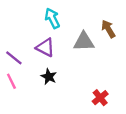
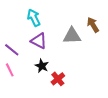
cyan arrow: (52, 18) -> (34, 18), moved
red cross: (100, 98) -> (58, 79), moved

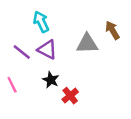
purple line: (12, 50) -> (22, 52), moved

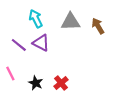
gray triangle: (87, 44) -> (71, 22), moved
black star: (51, 80) -> (36, 83), moved

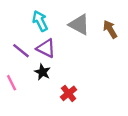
gray triangle: (71, 22) -> (79, 25), turned 30
black star: (36, 83) -> (42, 72), moved

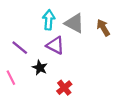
cyan arrow: (40, 21) -> (49, 20), moved, turned 30
purple triangle: (46, 48) -> (55, 45), moved

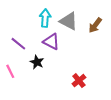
brown arrow: (103, 28) -> (95, 25), turned -112
red cross: (64, 88) -> (79, 81), moved

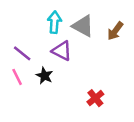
pink line: (10, 71) -> (17, 77), moved

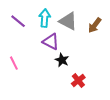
purple line: (22, 53) -> (18, 21), moved
black star: (44, 76) -> (62, 60), moved

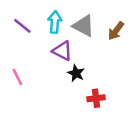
red cross: (78, 80) -> (96, 98), turned 32

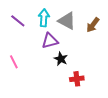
purple triangle: (62, 51) -> (50, 41), turned -42

